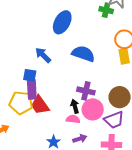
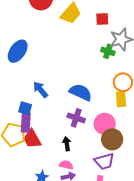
blue ellipse: (62, 22) -> (18, 51), moved
purple cross: (86, 91) -> (76, 118), moved
pink circle: (93, 109) -> (105, 124), moved
pink semicircle: (73, 119) -> (66, 165), moved

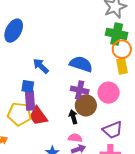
green cross: (108, 51) -> (117, 34), moved, size x1.5
brown circle: (112, 139) -> (86, 105), moved

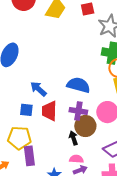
purple rectangle: (30, 100) -> (29, 156), moved
red trapezoid: (38, 116) -> (49, 111), moved, turned 40

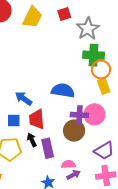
purple cross: (78, 111) -> (79, 115), moved
black arrow: (73, 138) -> (32, 140), moved
purple rectangle: (29, 156) -> (48, 148), moved

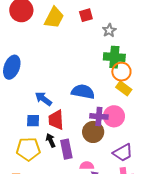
gray star: (88, 29) -> (109, 30), size x0.6
yellow rectangle: (104, 86) -> (124, 88), turned -35

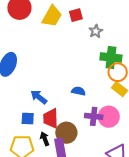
red square: (86, 15) -> (76, 15), moved
gray star: (109, 30) -> (96, 31), moved
blue semicircle: (83, 92) -> (78, 91), size x0.6
brown circle: (93, 132) -> (66, 133), moved

